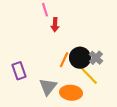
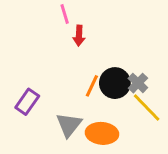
purple rectangle: (19, 71) -> (27, 102), turned 54
yellow line: (88, 75) -> (147, 107), moved

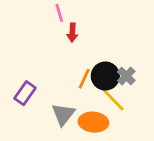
yellow line: (147, 107) -> (112, 98), moved

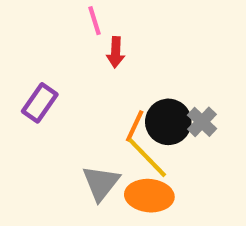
purple rectangle: (25, 93) -> (40, 103), moved
yellow line: (112, 98) -> (147, 158), moved

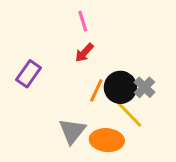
pink line: (95, 21) -> (83, 21), moved
red arrow: (116, 52) -> (84, 53), moved, turned 40
yellow line: (147, 158) -> (128, 113), moved

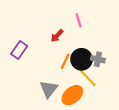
pink line: (83, 21) -> (78, 20), moved
gray cross: (145, 87) -> (98, 59), turned -32
orange ellipse: (107, 140) -> (72, 95), turned -45

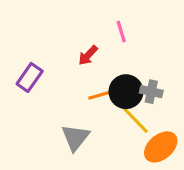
orange line: (65, 61) -> (101, 95), turned 49
orange ellipse: (72, 95) -> (161, 147), moved

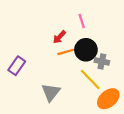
purple rectangle: (30, 77) -> (17, 66), moved
black circle: (126, 92) -> (86, 50), moved
orange line: (101, 95) -> (66, 52), moved

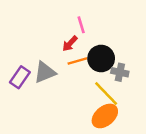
pink line: (82, 21) -> (81, 25), moved
gray triangle: (51, 92) -> (45, 72), moved, turned 30
orange ellipse: (108, 99) -> (105, 116), moved

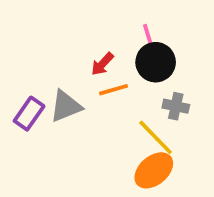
pink line: (81, 25) -> (148, 37), moved
black circle: (101, 59) -> (156, 62), moved

